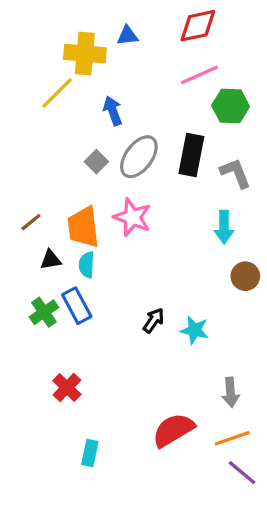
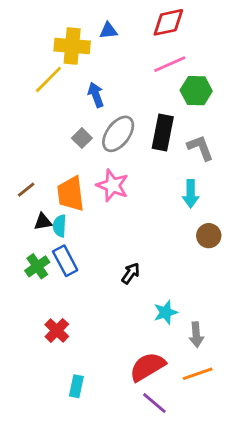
cyan semicircle: (87, 265) -> (60, 226), moved
cyan star: (195, 330) -> (166, 312), moved, turned -30
purple line: (242, 473) -> (154, 403), moved

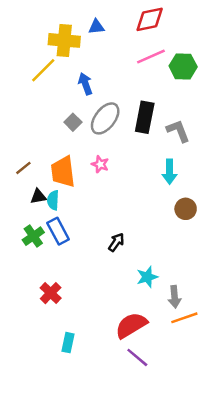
green hexagon: (196, 91) -> (183, 66), moved
pink star: (113, 185) -> (100, 164), size x0.6
orange line: (198, 374) -> (184, 318), moved

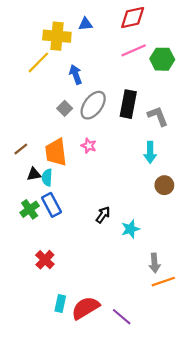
cyan star: (147, 277) -> (130, 229), moved
red semicircle: (131, 325) -> (85, 308), moved

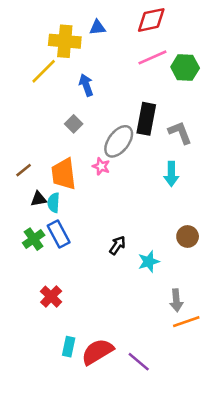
gray ellipse: (93, 105) -> (119, 141), moved
brown circle: (164, 185) -> (188, 237), moved

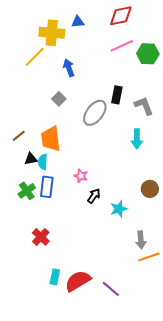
black rectangle: (146, 119) -> (117, 95), size x0.7
pink star: (101, 166) -> (81, 176), moved
blue rectangle: (59, 234) -> (47, 187), turned 35

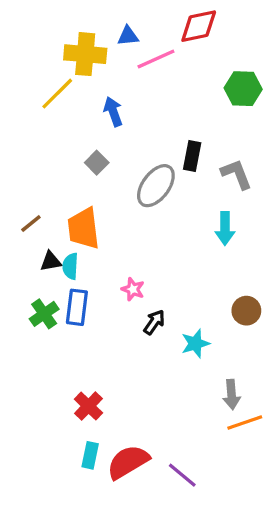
pink line: (122, 46) -> (156, 59), moved
red cross: (41, 237) -> (88, 406), moved

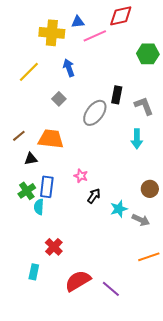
yellow line: (57, 94) -> (29, 72), moved
orange trapezoid: (84, 228) -> (51, 139), turned 104
cyan semicircle: (70, 266) -> (39, 207), moved
gray arrow: (232, 395) -> (141, 220), moved, turned -60
cyan rectangle: (90, 455) -> (34, 272), moved

